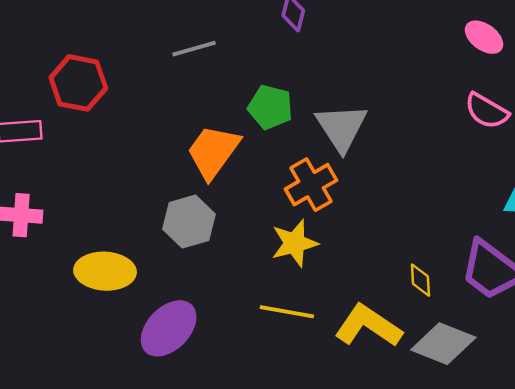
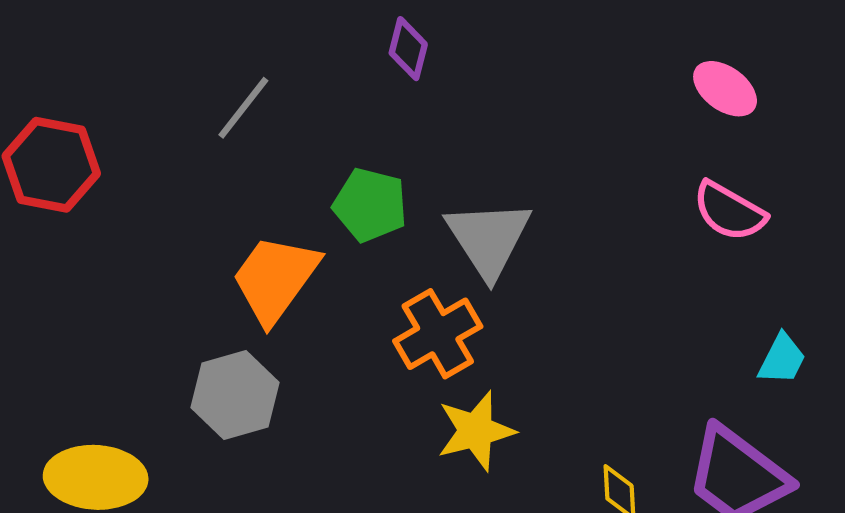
gray line: (194, 49) -> (243, 108), turned -36
yellow star: (295, 243) -> (476, 431), moved

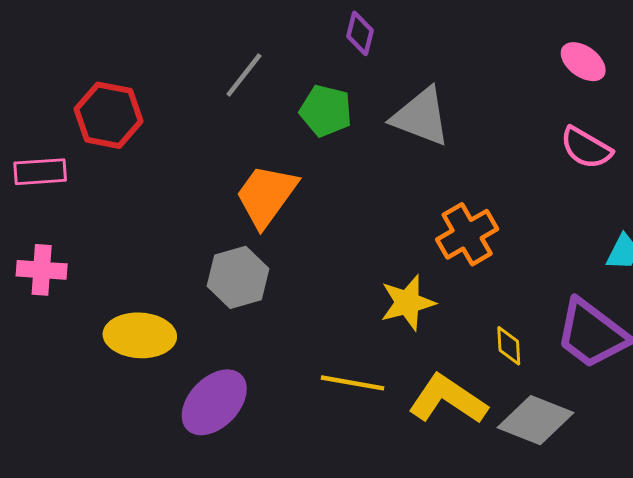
green pentagon: (370, 205) -> (326, 111), moved
gray triangle: (488, 239) -> (421, 117), moved, turned -36
orange cross: (438, 334) -> (467, 234), moved

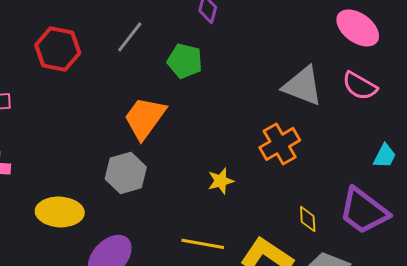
pink ellipse: (583, 62) -> (358, 28), size x1.4
red hexagon: (109, 115) -> (58, 49), moved
gray triangle: (421, 117) -> (303, 86), moved
yellow star: (408, 303) -> (221, 181), moved, size x0.7

